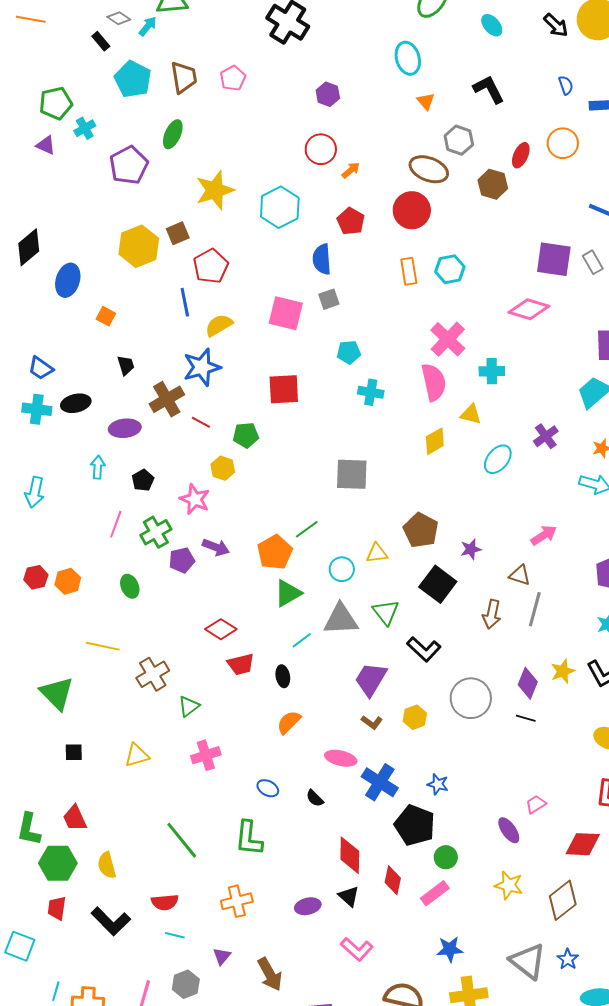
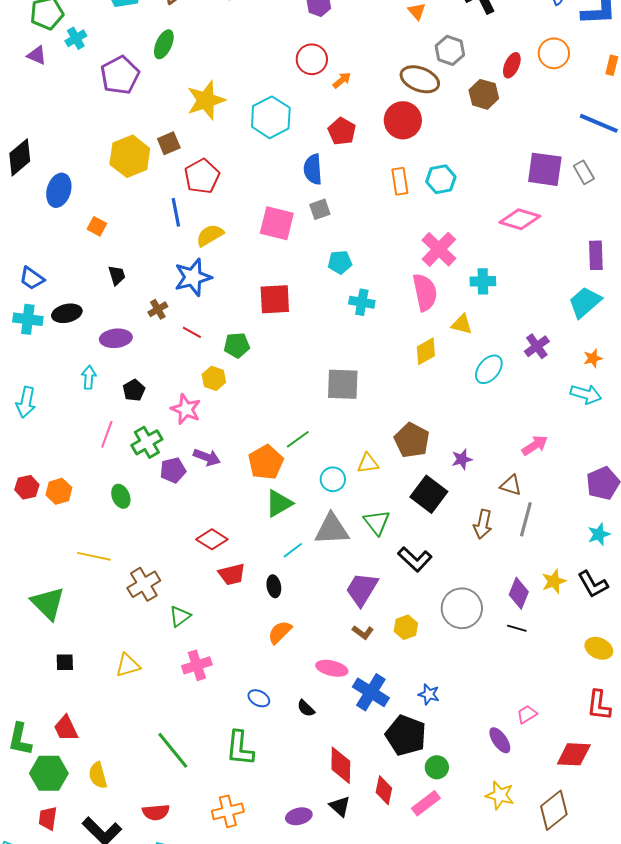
brown cross: (167, 399) -> (158, 309), size x0.6

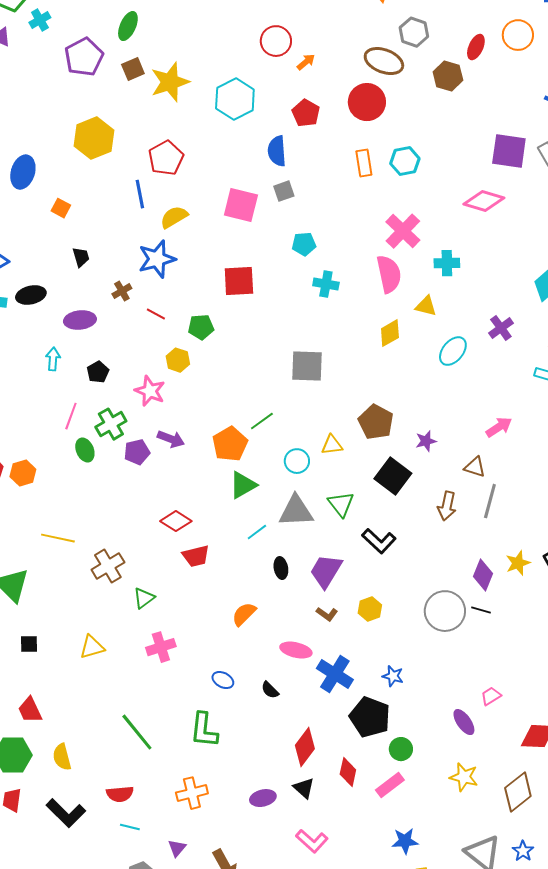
brown square: (169, 143) -> (133, 69), moved
green ellipse: (121, 496) -> (85, 450), moved
black ellipse: (274, 586) -> (281, 568), moved
gray circle: (462, 608) -> (445, 611), moved
red diamond: (341, 765) -> (305, 747), turned 36

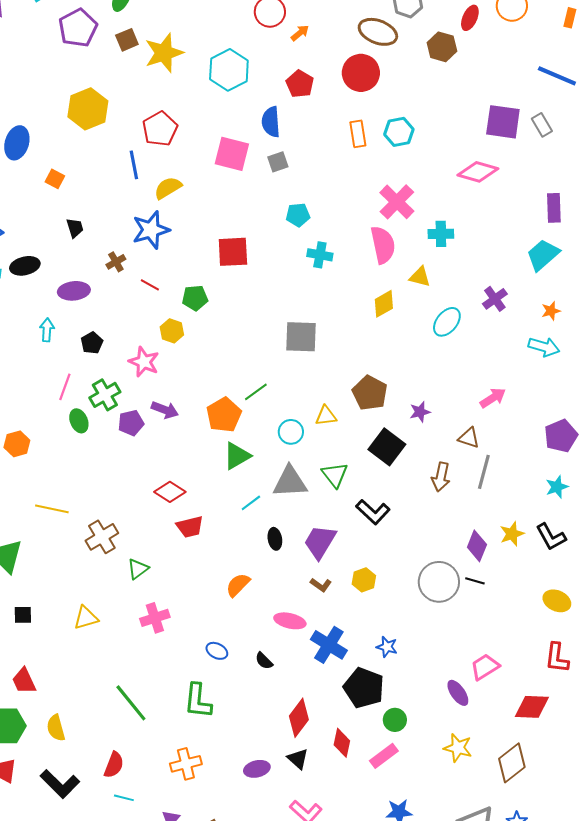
pink square: (241, 205) -> (232, 154), moved
pink trapezoid: (491, 696) -> (485, 667), size x1.4
red semicircle: (120, 794) -> (114, 765), turned -64

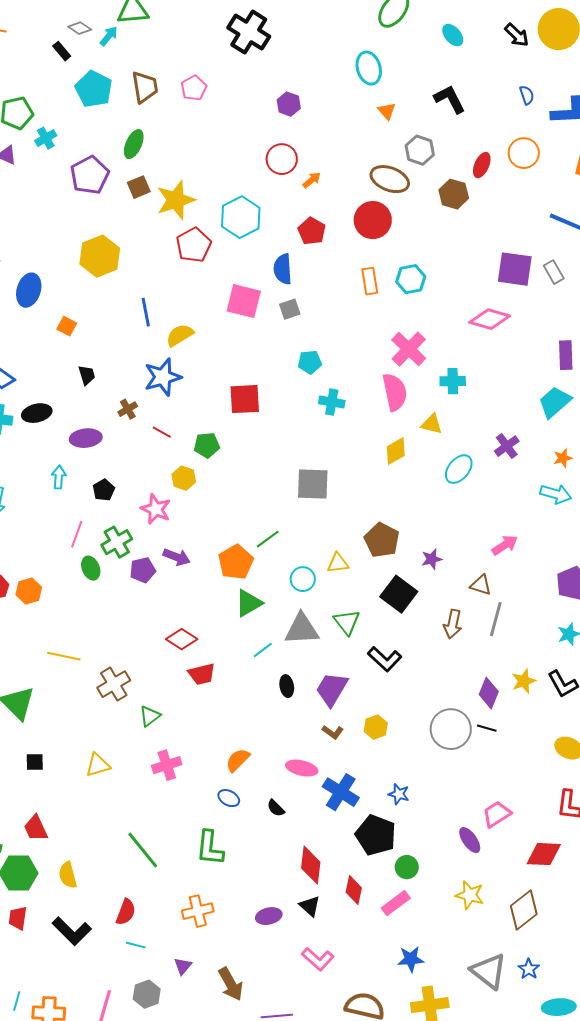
red pentagon: (160, 129) -> (194, 245), moved
orange semicircle: (238, 585) -> (238, 760), moved
red diamond: (299, 718) -> (311, 865), turned -30

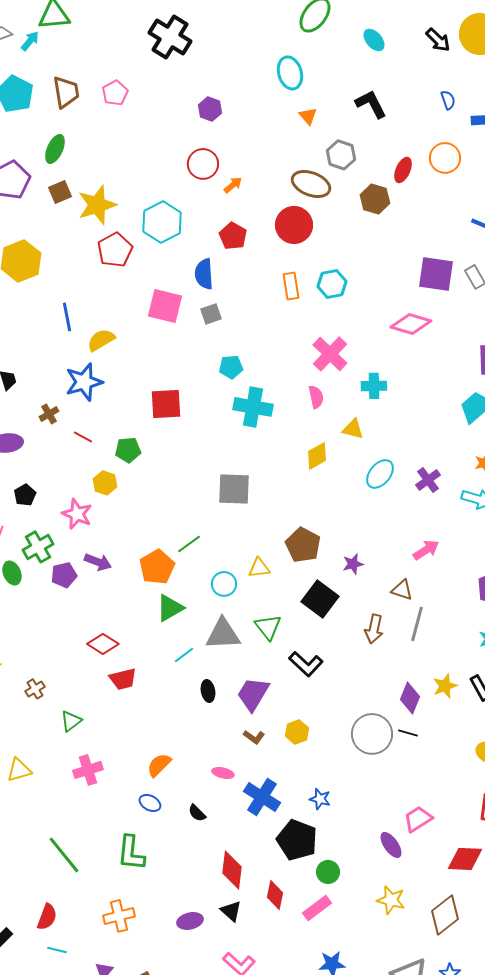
pink semicircle: (395, 392) -> (316, 397), size x0.6
cyan cross: (332, 402) -> (253, 407), size x1.5
purple cross: (507, 446) -> (428, 480), moved
brown cross: (114, 684) -> (35, 689), size x0.6
pink ellipse: (302, 768) -> (223, 773), size x0.7

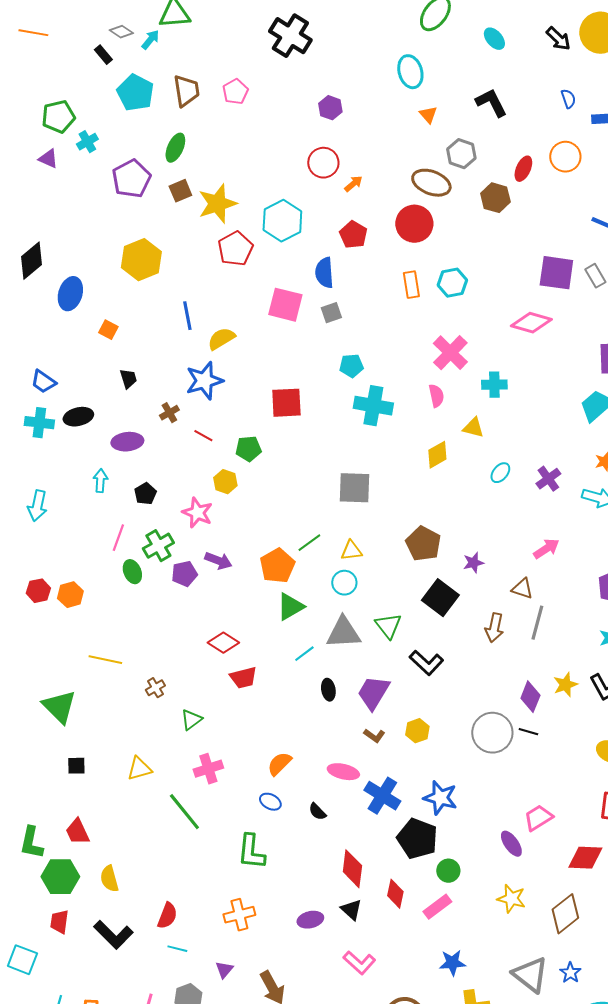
cyan ellipse: (380, 474) -> (500, 473), size x0.7
yellow triangle: (259, 568) -> (351, 551), moved
pink ellipse: (223, 773) -> (343, 772), size x1.4
blue star: (320, 799) -> (440, 798), size x1.6
green line: (64, 855) -> (184, 812), moved

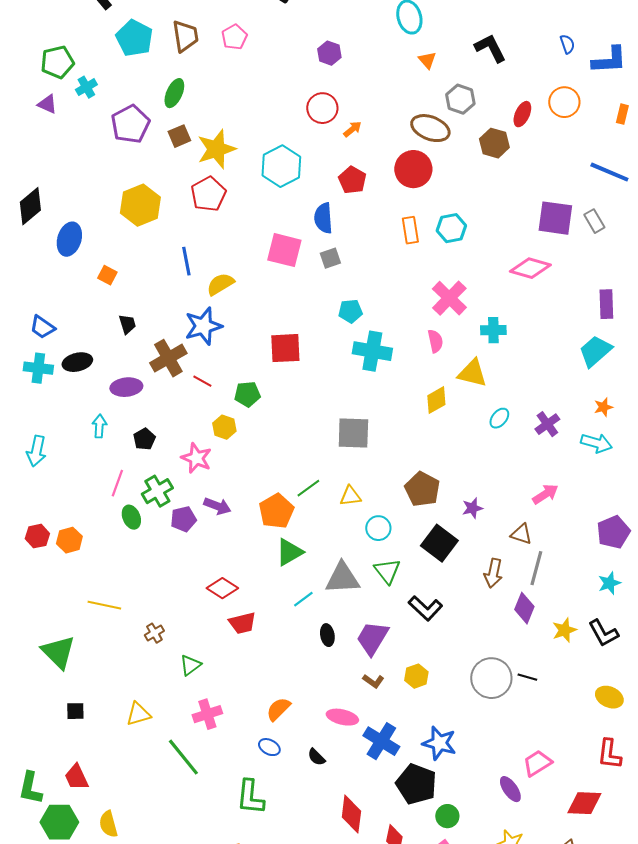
red pentagon: (235, 249) -> (208, 194), moved
brown cross: (169, 413) -> (168, 358), size x1.8
yellow triangle: (473, 428) -> (472, 373), size x1.4
cyan circle: (344, 583) -> (378, 528), moved
purple diamond: (530, 697) -> (524, 608), moved

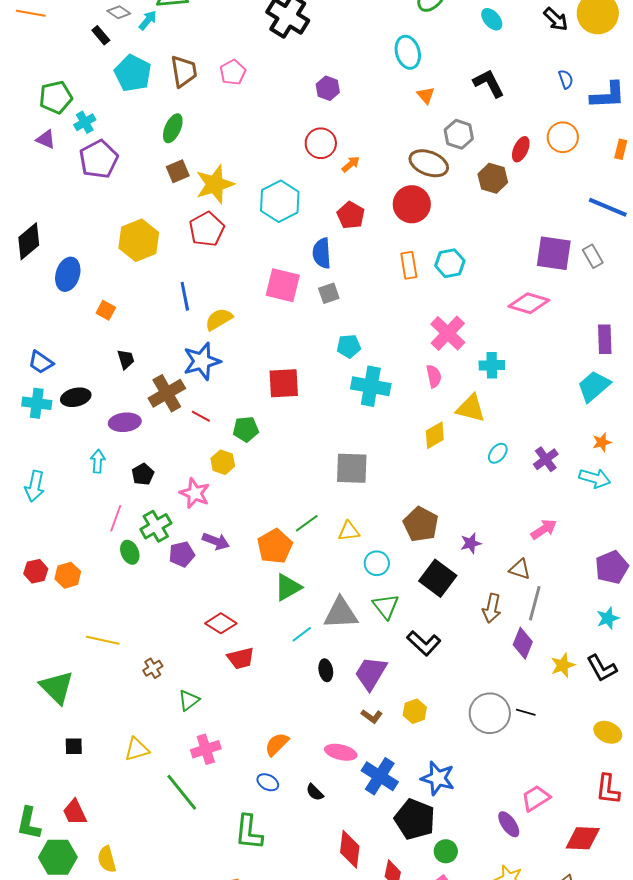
purple pentagon: (130, 124) -> (99, 159), moved

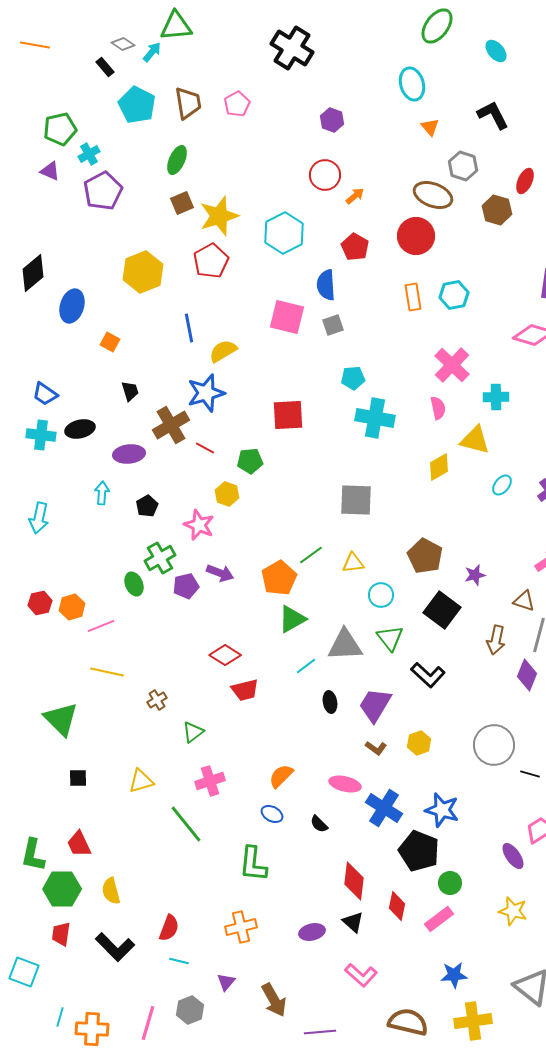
pink line: (116, 518) -> (101, 626), moved, turned 48
black line: (526, 712) -> (530, 774), moved

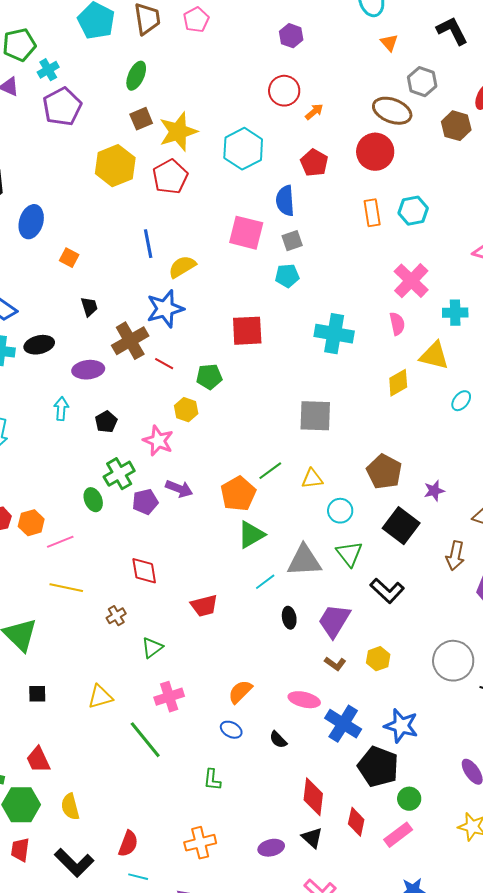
yellow hexagon: (143, 272) -> (115, 166), moved
cyan pentagon: (353, 378) -> (287, 276), moved
red diamond: (225, 655) -> (144, 571), moved, turned 48
green L-shape: (253, 864) -> (212, 780), size x0.6

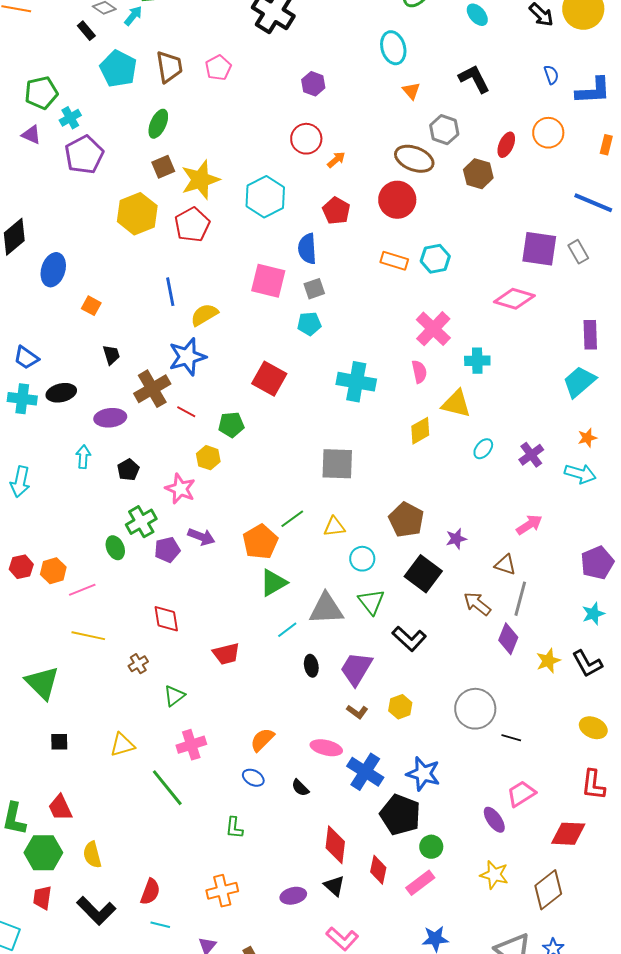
orange rectangle: (372, 213) -> (394, 261), turned -64
red square: (247, 331) -> (269, 379), turned 32
brown arrow: (455, 556) -> (477, 604), turned 116

